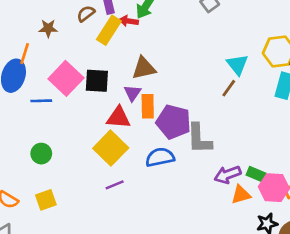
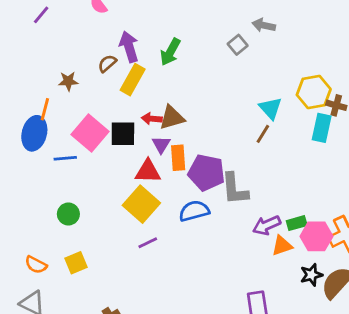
red arrow: (129, 21) -> (152, 119), moved
green rectangle: (256, 174) -> (297, 223), turned -36

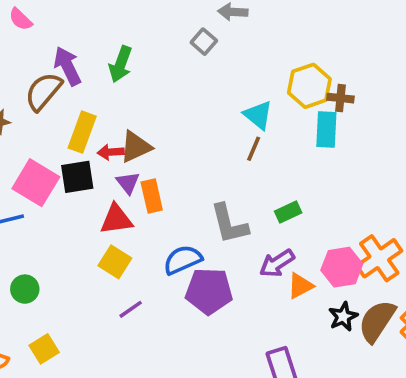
brown semicircle: (107, 63) -> (43, 91), size x1.6
yellow rectangle: (133, 80) -> (82, 132), moved
purple pentagon: (206, 173) -> (209, 291), moved
yellow square: (141, 204) -> (115, 262), size x0.7
green rectangle: (297, 223) -> (288, 212), moved

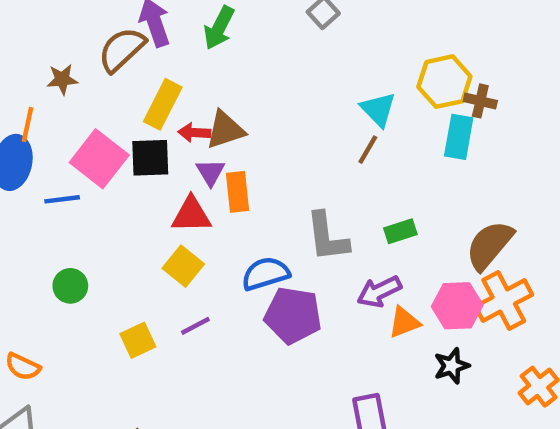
brown semicircle: (377, 321) -> (489, 245), moved
yellow square: (44, 349) -> (138, 340), moved

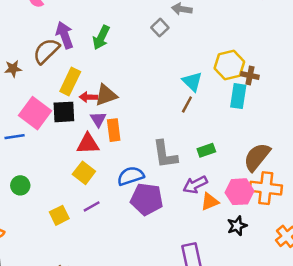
orange cross: (504, 301) -> (266, 188), turned 36

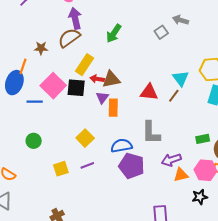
purple arrow: (65, 35) -> (75, 18), moved
red triangle: (88, 144) -> (149, 92), moved
green rectangle: (206, 150) -> (203, 139), moved

